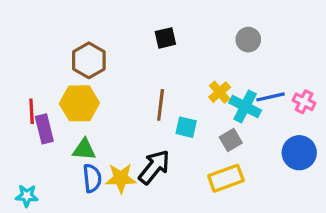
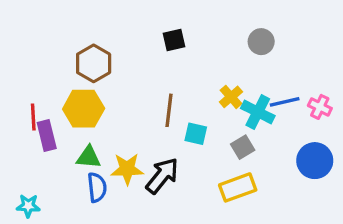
yellow star: (121, 178) -> (127, 169), moved

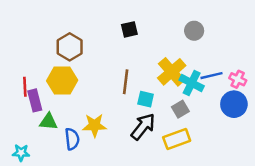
yellow cross: (231, 97) -> (172, 72), size x1.6
green triangle: (89, 157) -> (48, 122), moved
blue circle: (315, 161) -> (234, 104), moved
black arrow: (162, 176) -> (143, 127), moved

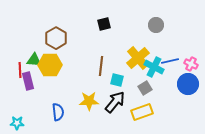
green triangle: (48, 122) -> (34, 60), moved
yellow star: (95, 125) -> (89, 101), moved

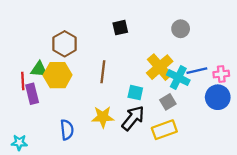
pink cross: (191, 64) -> (221, 74), turned -32
brown line: (101, 66) -> (103, 72), moved

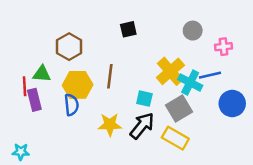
pink cross: (221, 74) -> (224, 47), moved
yellow hexagon: (58, 75) -> (78, 85), moved
gray square: (168, 102) -> (179, 108), size x1.5
blue semicircle: (67, 130) -> (71, 105), moved
yellow rectangle: (164, 130) -> (175, 138), turned 50

